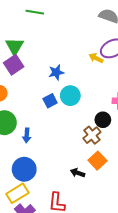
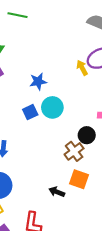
yellow arrow: (96, 58) -> (82, 68), turned 32
orange square: (97, 161) -> (79, 179), turned -30

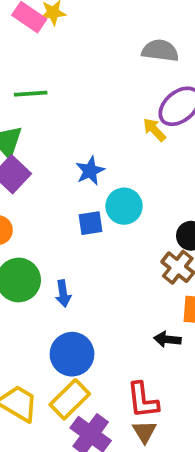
green line: (18, 15) -> (31, 94), moved
blue square: (30, 112) -> (90, 223), turned 32

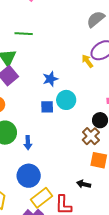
gray semicircle: (160, 51) -> (96, 19), turned -54
black arrow: (167, 339) -> (84, 184), moved
yellow rectangle: (70, 399) -> (41, 198), moved

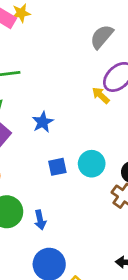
blue star: (50, 79) -> (43, 122), moved
cyan circle: (66, 100) -> (92, 164), moved

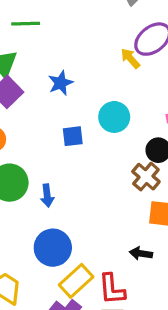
cyan circle: (92, 164) -> (114, 117), moved

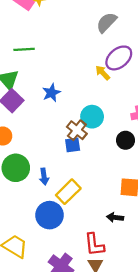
blue square: (73, 136) -> (73, 145), moved
brown cross: (146, 177) -> (77, 130), moved
yellow rectangle: (76, 281) -> (68, 192), moved

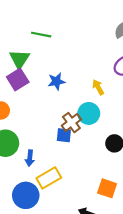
yellow arrow: (103, 73) -> (98, 87), moved

